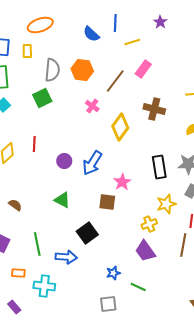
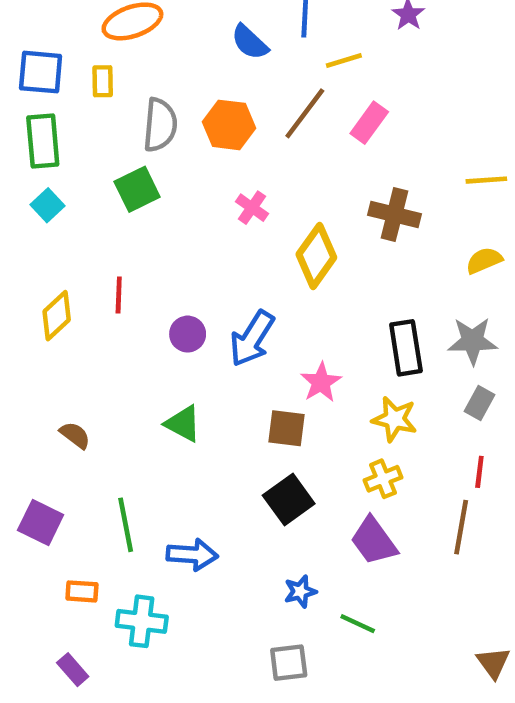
brown line: (115, 81) -> (305, 113), moved
yellow star: (166, 204) -> (394, 419), moved, turned 30
black square: (87, 233) -> (289, 500), moved

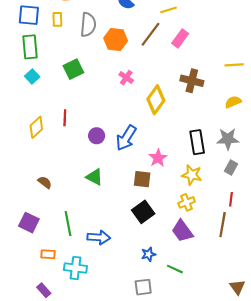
gray semicircle: (160, 125) -> (88, 25), moved

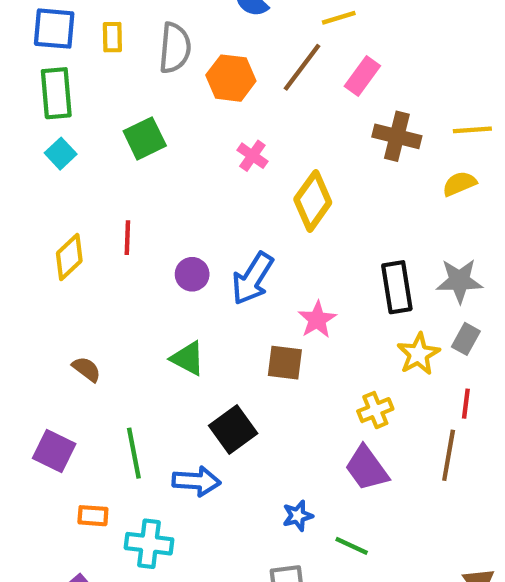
brown cross: (192, 81) -> (397, 136), moved
yellow semicircle: (233, 102) -> (459, 184), moved
yellow star: (192, 175) -> (418, 354), moved, turned 30
black square: (143, 212) -> (233, 429), moved

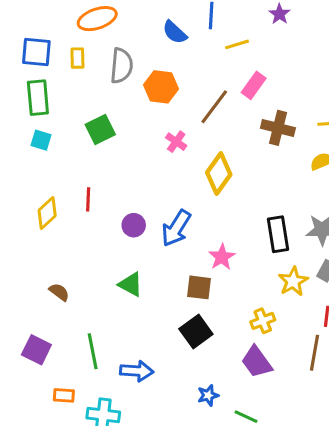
brown line: (302, 67) -> (214, 107), moved
cyan square: (61, 154) -> (41, 140), turned -30
black square: (233, 429) -> (196, 331), moved

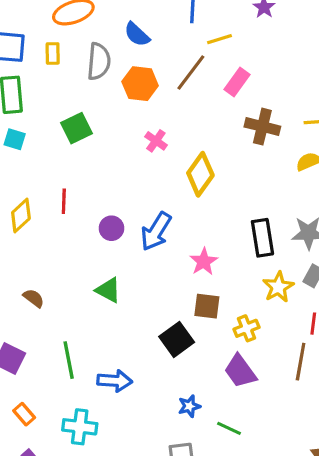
blue semicircle: (175, 32) -> (137, 34), moved
brown line: (214, 107) -> (191, 73), moved
brown square: (199, 287) -> (207, 306), moved
orange rectangle: (64, 395) -> (24, 414), moved, turned 45

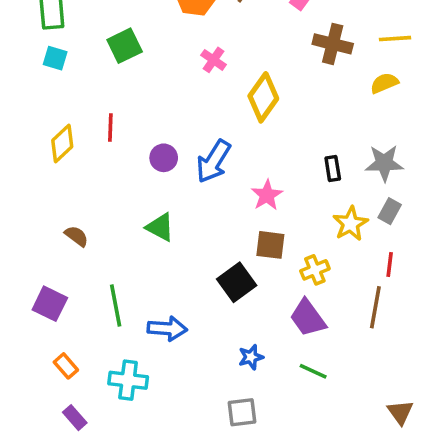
black rectangle: (262, 238) -> (333, 168), size x0.6
green line: (229, 428) -> (313, 371), moved

